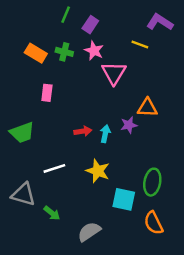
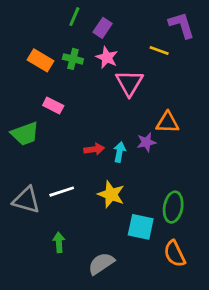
purple L-shape: (160, 22) -> (182, 25), turned 40
pink rectangle: (47, 93) -> (53, 105), turned -70
green trapezoid: (22, 132) -> (25, 134), moved
gray triangle: (23, 194) -> (26, 200), moved
green arrow: (52, 213) -> (59, 242), turned -133

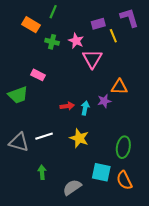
purple rectangle: (103, 28) -> (98, 24), moved, turned 40
yellow line: (159, 50) -> (113, 36), turned 48
orange rectangle: (41, 60) -> (31, 25), moved
cyan square: (141, 227) -> (101, 172), moved

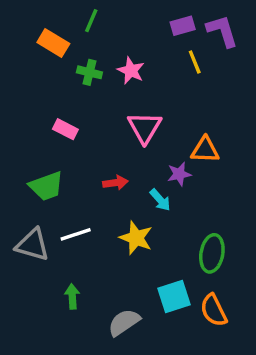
purple rectangle: (98, 24) -> (183, 26), moved
pink triangle: (92, 59) -> (145, 127), moved
green trapezoid: (18, 95) -> (46, 186), moved
cyan arrow: (85, 108) -> (160, 200), moved, turned 128
cyan square: (101, 172) -> (174, 296), turned -30

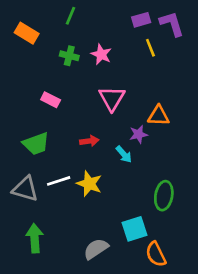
orange rectangle: (53, 43) -> (27, 33), moved
yellow star: (136, 238) -> (89, 184), moved
green arrow: (72, 296) -> (35, 238), moved, size x1.5
orange semicircle: (214, 310) -> (156, 254), moved

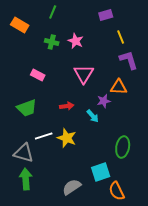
purple L-shape: (172, 24) -> (129, 60), moved
yellow line: (150, 48) -> (121, 37), moved
gray triangle: (25, 189) -> (24, 153), moved

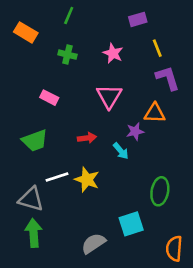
pink star: (76, 41) -> (113, 53), moved
orange semicircle: (117, 191) -> (174, 249), moved, turned 30

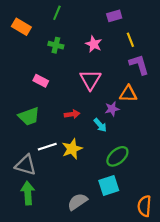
yellow star: (87, 180) -> (72, 149), turned 30
green ellipse: (160, 191) -> (117, 156), moved, turned 40

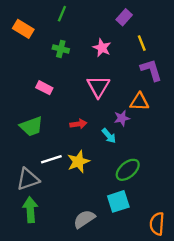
purple rectangle: (114, 16) -> (124, 17), turned -32
gray triangle: (26, 165) -> (28, 179), turned -35

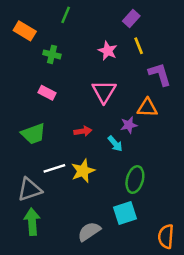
yellow line: (142, 43) -> (139, 46), moved
green cross: (61, 49) -> (52, 54), moved
green ellipse: (128, 170) -> (135, 180), turned -35

